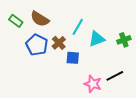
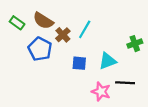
cyan triangle: (97, 39) -> (108, 61), moved
brown cross: (59, 43) -> (63, 35), moved
black line: (115, 76) -> (125, 83), turned 30

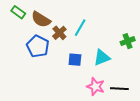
green rectangle: (17, 23) -> (18, 12), moved
black line: (125, 83) -> (119, 89), moved

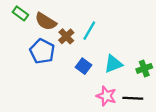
green cross: (128, 41) -> (144, 68), moved
blue square: (75, 60) -> (83, 66), turned 32

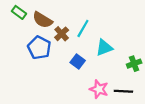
cyan triangle: (113, 64) -> (104, 48), moved

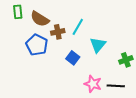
green rectangle: (19, 12) -> (18, 12), turned 48
brown cross: (62, 34) -> (58, 32), turned 32
cyan triangle: (104, 48) -> (98, 45), turned -30

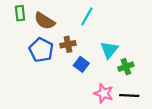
cyan line: (78, 27) -> (87, 16), moved
brown cross: (58, 32) -> (68, 44), moved
green cross: (126, 60) -> (126, 67), moved

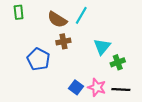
brown semicircle: (45, 21) -> (57, 20), moved
blue pentagon: (41, 50) -> (38, 59), moved
blue square: (81, 64) -> (76, 87), moved

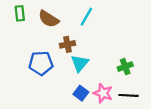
brown semicircle: (57, 20) -> (49, 19), moved
cyan triangle: (102, 47) -> (80, 63), moved
blue pentagon: (38, 59) -> (41, 63), turned -30

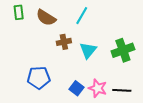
blue pentagon: (41, 63) -> (39, 78), moved
cyan triangle: (80, 63) -> (88, 50), moved
green cross: (125, 67) -> (123, 50), moved, size x1.5

